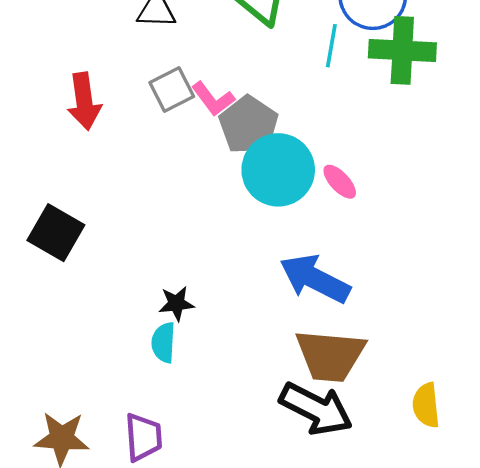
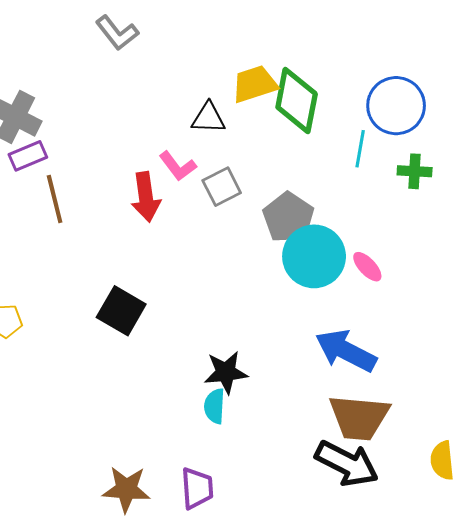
green cross: (402, 50) -> (415, 171), moved, size x0.6
pink L-shape: (213, 99) -> (178, 166), moved
black star: (176, 304) -> (226, 372), size x1.4

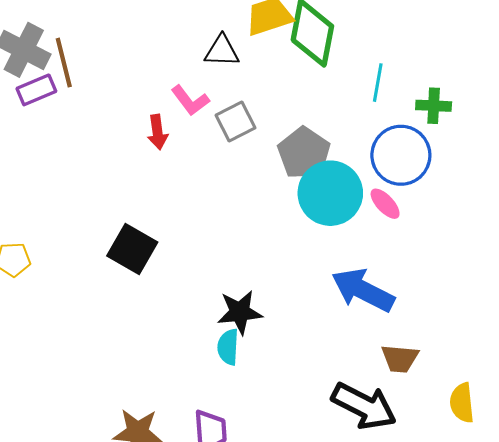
blue circle: (396, 106) -> (401, 155), moved
red arrow: (146, 197) -> (158, 132), size x0.7
brown line: (55, 199) -> (64, 63), moved
brown trapezoid: (359, 417) -> (400, 359), moved, size x0.6

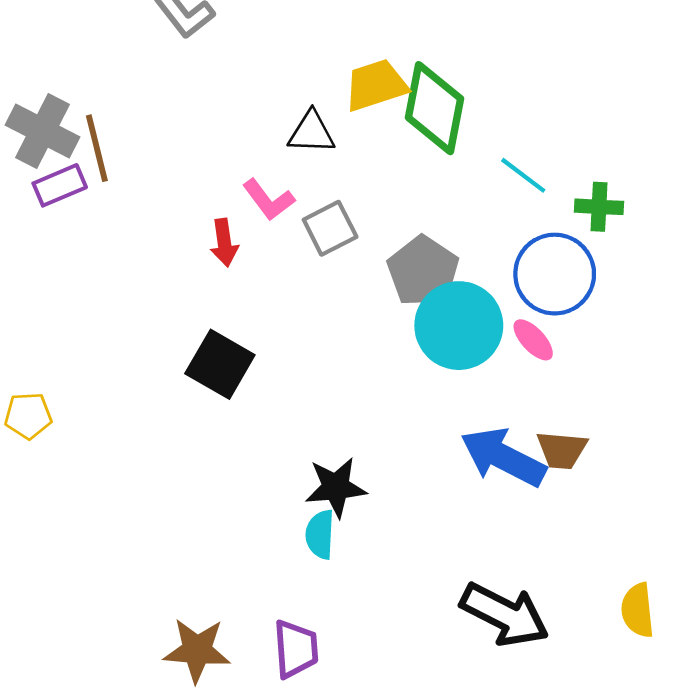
cyan line: (378, 83) -> (523, 175), turned -63
black square: (132, 249) -> (220, 364), moved
brown trapezoid: (400, 359) -> (562, 450), moved

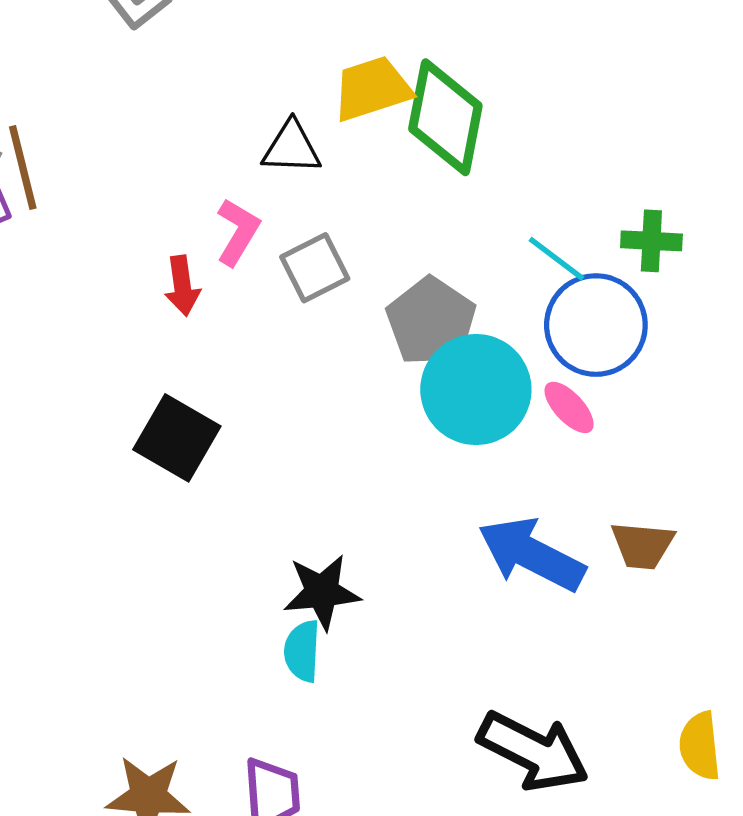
cyan line: (523, 175) -> (557, 259), moved
pink L-shape: (269, 200) -> (238, 232), turned -112
brown trapezoid: (562, 450) -> (642, 545), moved

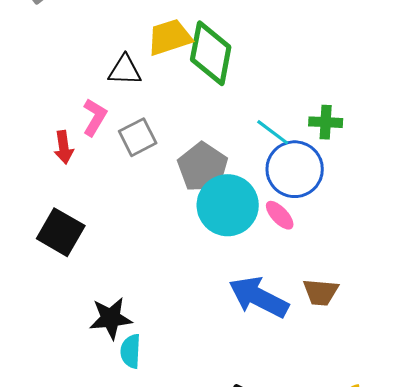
black star: (322, 592) -> (111, 318), moved

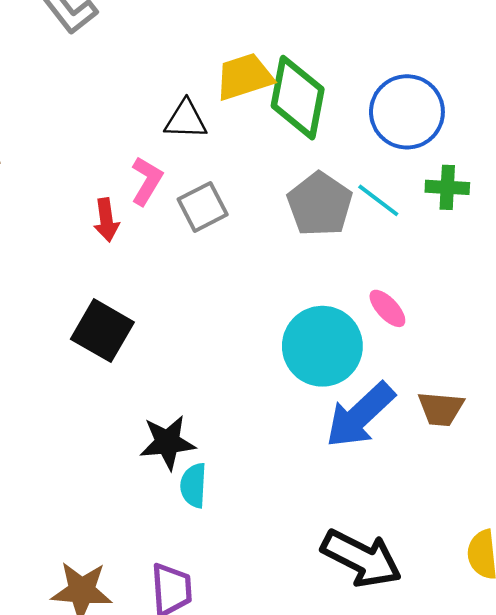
gray pentagon: (203, 167) -> (320, 204), moved
blue circle: (295, 169) -> (407, 112), moved
cyan circle: (228, 205) -> (322, 346), moved
blue arrow: (259, 297) -> (360, 415), turned -70

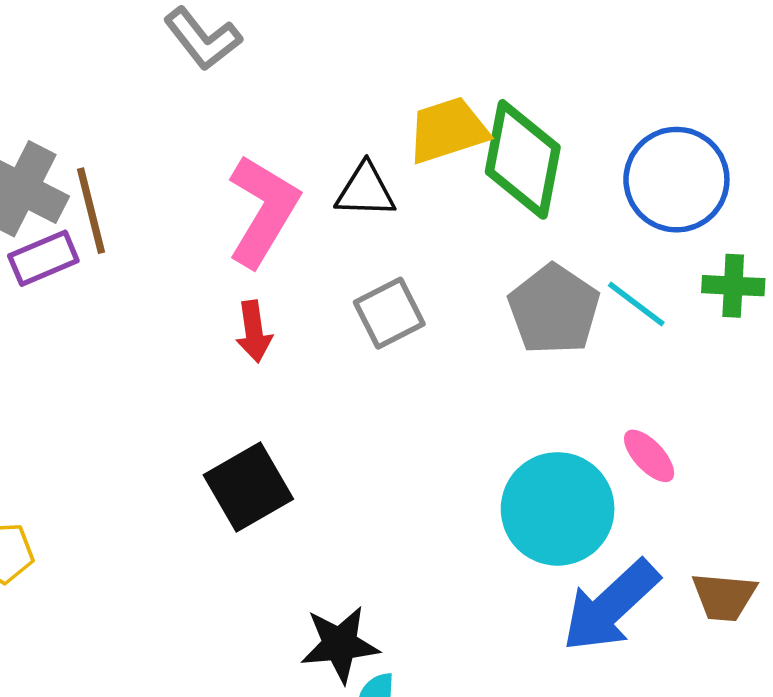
pink L-shape: (147, 181) -> (263, 211), moved, size x1.6
black square: (102, 331) -> (248, 487), turned 30

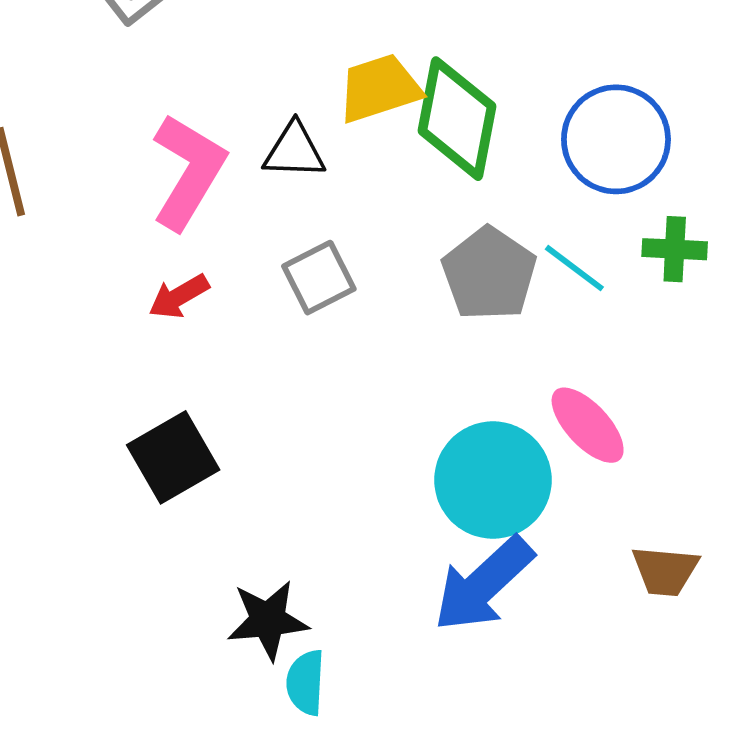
red arrow: (254, 331) -> (179, 296), turned 68
pink ellipse: (649, 456) -> (588, 425), size x1.4
blue arrow: (611, 606) -> (484, 584), moved

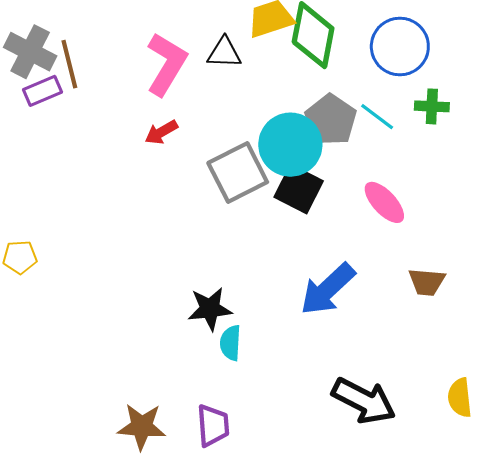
gray square: (319, 278) -> (238, 172), moved, size x1.5
black square: (173, 457) -> (299, 189), moved, turned -33
cyan circle: (493, 480) -> (290, 145), moved

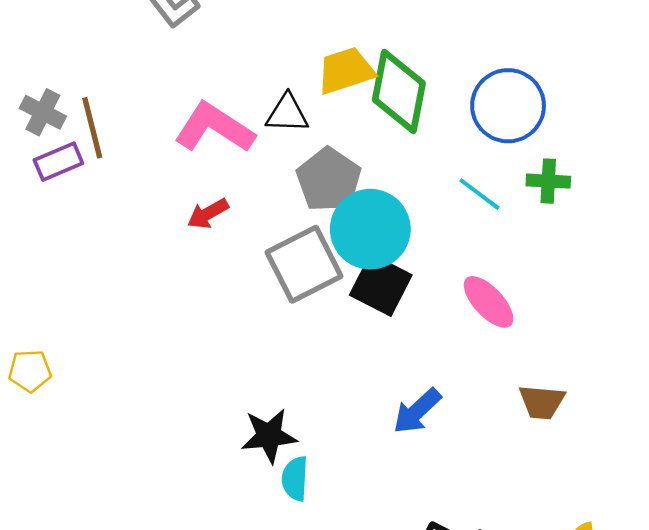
gray cross: (30, 52) -> (43, 112), size x0.7
pink L-shape: (166, 64) -> (214, 128), turned -88
gray pentagon: (331, 120) -> (329, 180), moved
blue arrow: (328, 289) -> (417, 411), size x0.7

